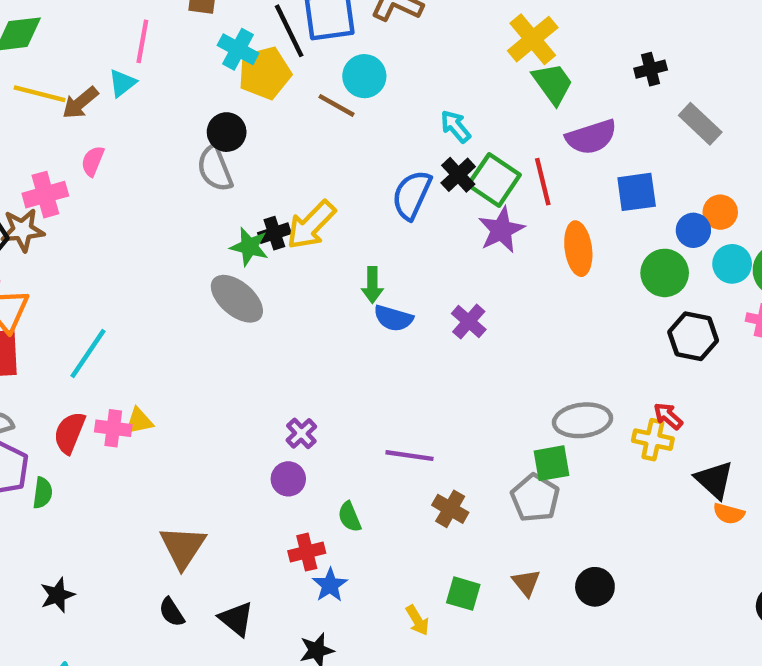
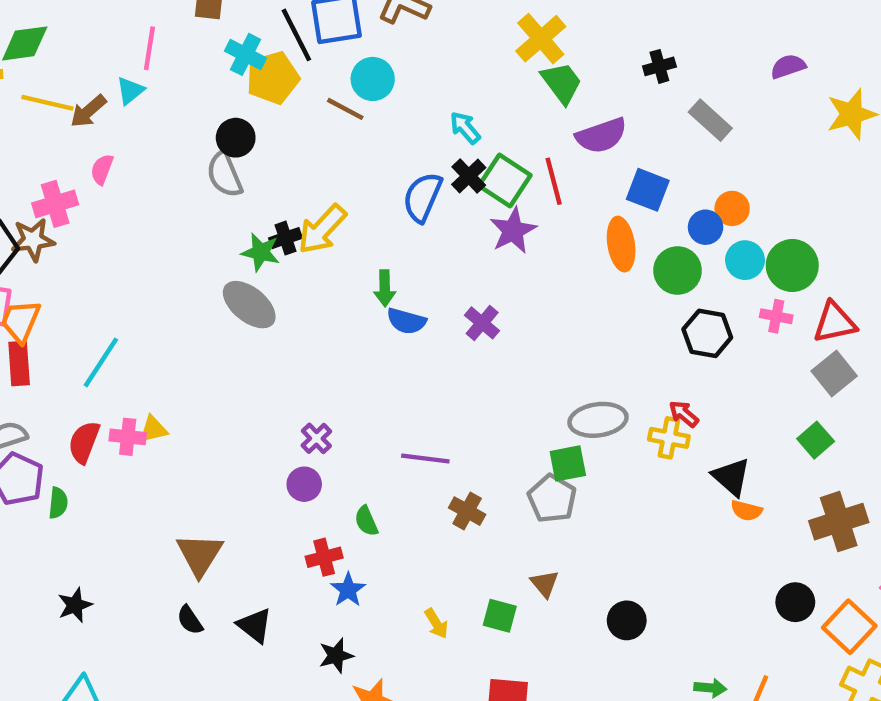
blue square: (637, 192) -> (648, 190), turned 30
orange ellipse: (578, 249) -> (621, 244), moved
black circle: (595, 587) -> (627, 620), moved
green square: (463, 594) -> (500, 616), moved

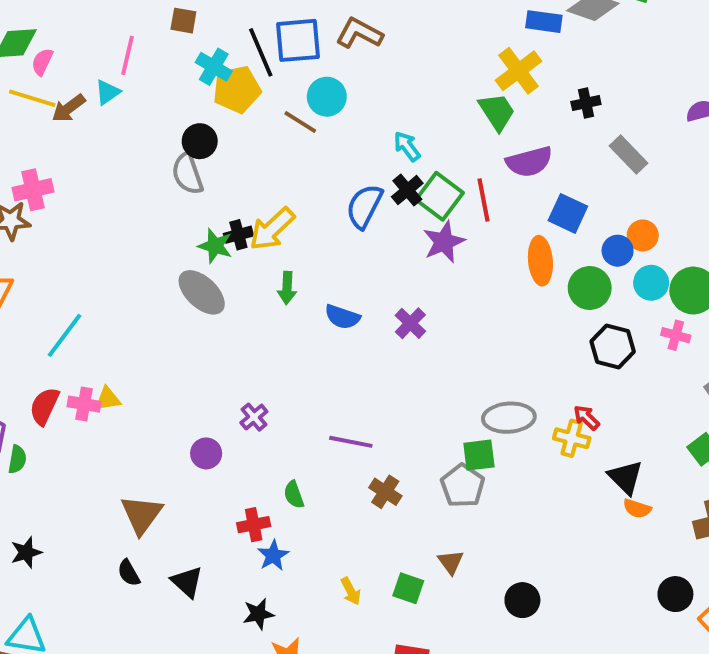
yellow cross: (541, 39) -> (519, 71), moved
pink semicircle: (102, 169) -> (42, 62), moved
green arrow: (385, 288) -> (287, 288), moved
purple circle: (304, 484) -> (206, 453), moved

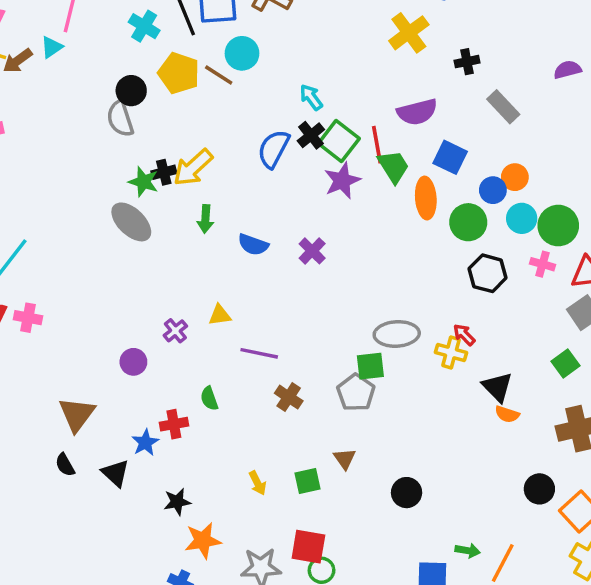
yellow pentagon: (237, 89) -> (179, 73), moved, turned 30
green trapezoid: (497, 112) -> (393, 166), moved
yellow triangle: (108, 399) -> (220, 315), moved
blue star: (273, 555) -> (145, 443), moved
green square: (408, 588) -> (308, 481), turned -32

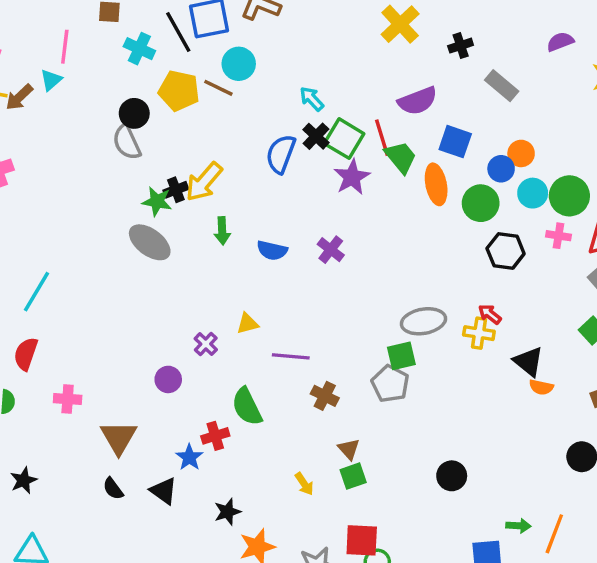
pink cross: (28, 318) -> (68, 399), moved
green semicircle: (209, 399) -> (247, 407), size x1.6
brown triangle: (345, 459) -> (349, 449), moved

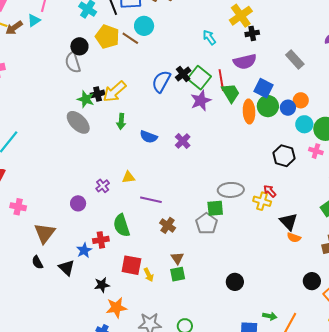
black cross: (461, 46) -> (252, 33), moved
cyan arrow: (312, 99) -> (209, 37), moved
green circle: (481, 203) -> (268, 106), moved
red square: (362, 540) -> (131, 265), moved

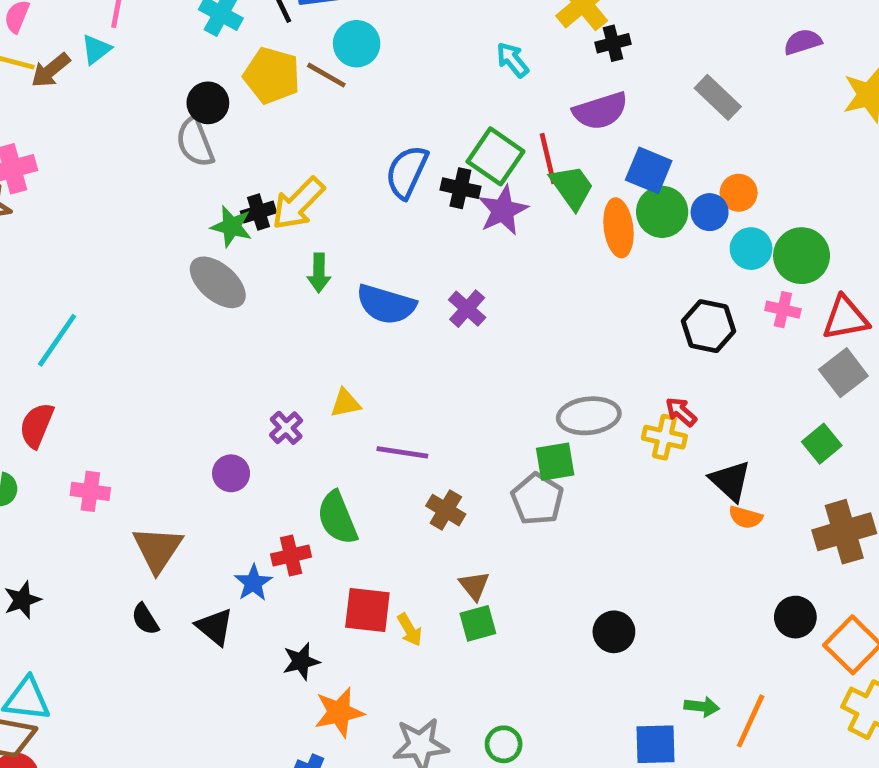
black cross: (183, 74) -> (460, 188), moved, turned -35
blue semicircle: (149, 137) -> (386, 304), size x1.4

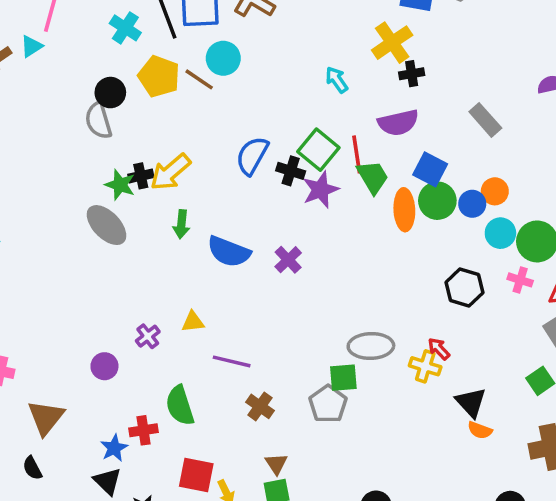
black triangle: (215, 627) -> (107, 481), moved

